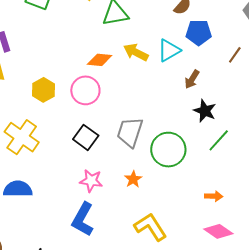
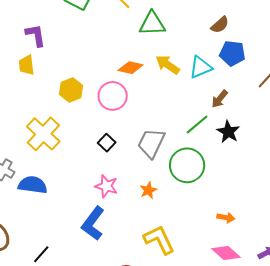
black square: (86, 137) -> (107, 143), size x0.7
green line: (219, 140) -> (197, 124), moved

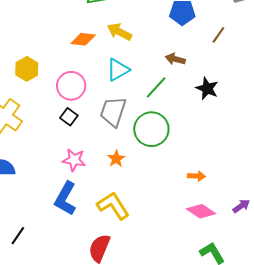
cyan triangle: (201, 67) -> (118, 70), moved
pink circle: (113, 96) -> (71, 86), moved
brown arrow: (220, 99) -> (175, 59), turned 72
black star: (228, 132) -> (207, 88), moved
yellow L-shape: (159, 240) -> (113, 206), moved

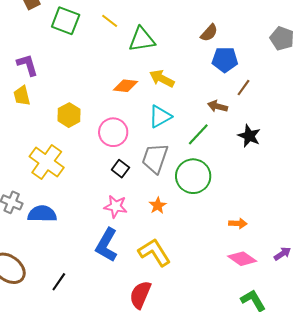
brown line: (218, 35) -> (244, 88), moved
black square: (69, 117) -> (120, 169), moved

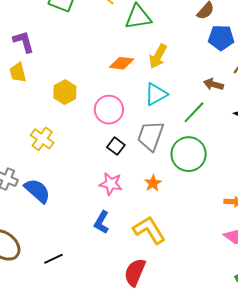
yellow arrow: (162, 79) -> (158, 56), turned -90
yellow cross: (47, 162) -> (42, 139), size x0.7
blue semicircle: (42, 214) -> (37, 191), turned 40
blue L-shape: (107, 245) -> (102, 222), size x0.7
black line: (59, 282) -> (54, 259), turned 30

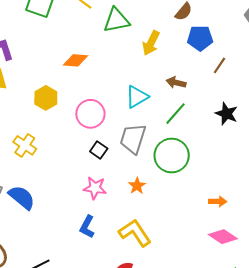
yellow arrow: (158, 56) -> (151, 43), moved
orange diamond: (122, 63) -> (76, 60), moved
brown arrow: (213, 84) -> (176, 83), moved

